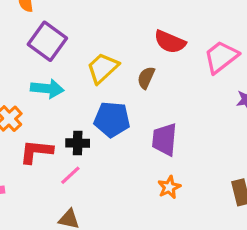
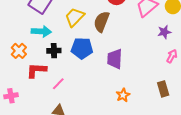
brown semicircle: (146, 78) -> (102, 22), size x1.5
black cross: (78, 143) -> (54, 51), moved
orange star: (169, 187) -> (123, 95), moved

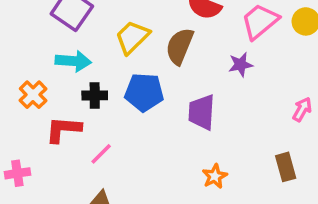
purple star: (164, 32) -> (241, 65), moved

